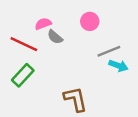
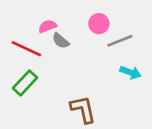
gray line: (109, 51) -> (120, 41), moved

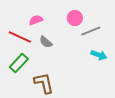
gray semicircle: (61, 41) -> (46, 42), moved
brown L-shape: (83, 109) -> (44, 83), moved

